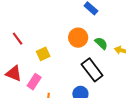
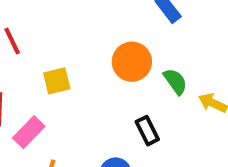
black rectangle: (92, 70) -> (147, 131), size x0.6

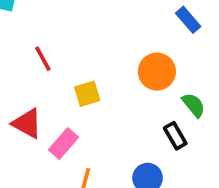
green semicircle: (175, 81) -> (194, 105), moved

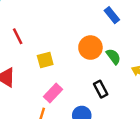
green semicircle: (194, 105) -> (113, 57), moved
pink rectangle: (63, 144) -> (53, 93), moved

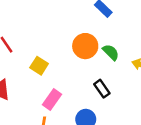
yellow square: (45, 60) -> (39, 66), turned -35

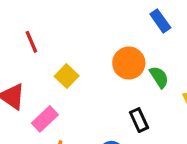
pink rectangle: (52, 100) -> (45, 119), moved

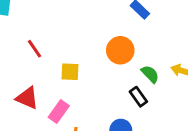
yellow square: (67, 76) -> (70, 72), turned -30
green semicircle: (159, 77) -> (150, 74), moved

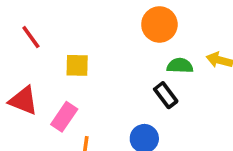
orange circle: (120, 50) -> (159, 24), moved
green semicircle: (150, 74) -> (180, 66), turned -42

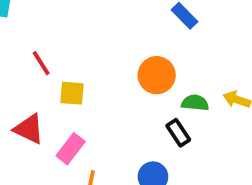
orange circle: (159, 24) -> (157, 75), moved
yellow square: (77, 65) -> (72, 93), moved

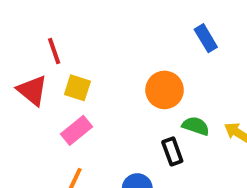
red triangle: (29, 129) -> (32, 90), moved
pink rectangle: (71, 149) -> (77, 130), moved

